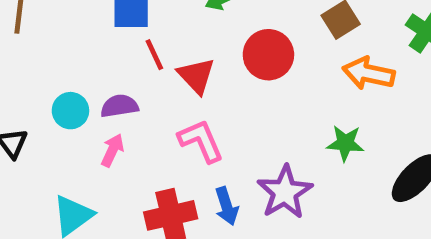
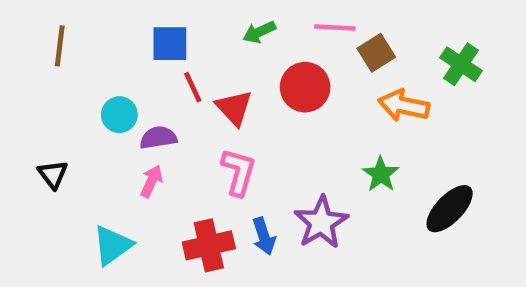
cyan circle: (70, 111) -> (119, 115), moved
pink L-shape: (201, 141) -> (239, 172), turned 39
green star: (345, 143) -> (381, 174), turned 30

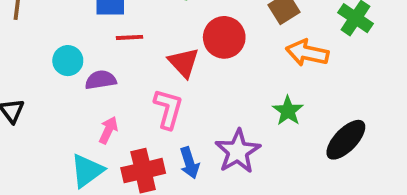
red line: (193, 87) -> (130, 37), turned -68
red triangle: (234, 108) -> (184, 62), moved
pink arrow: (151, 181) -> (108, 130), moved
cyan triangle: (112, 245) -> (87, 171), moved

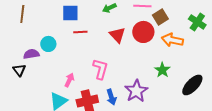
red circle: (224, 37) -> (143, 32), moved
red triangle: (184, 62) -> (117, 35), moved
purple semicircle: (101, 80) -> (31, 54), moved

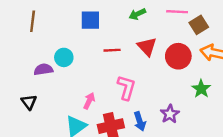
red line: (80, 32) -> (112, 50), moved
red circle: (143, 32) -> (178, 56), moved
black triangle: (19, 70) -> (29, 102), moved
purple star: (136, 91) -> (170, 114), size x0.7

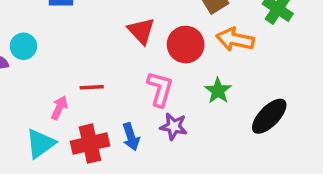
red line: (112, 50) -> (92, 87), moved
pink L-shape: (126, 88) -> (160, 89), moved
purple star: (170, 114) -> (174, 126), turned -30

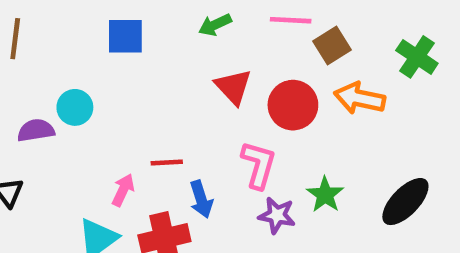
green star: (218, 91) -> (325, 195), moved
blue arrow: (131, 137) -> (201, 199), moved

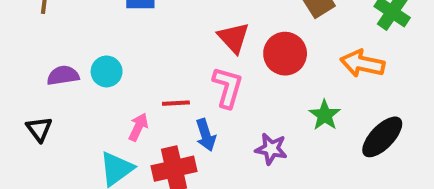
orange arrow: (360, 98) -> (362, 64), moved
cyan circle: (75, 107) -> (107, 71), moved
pink L-shape: (259, 165) -> (228, 87), moved
green star: (325, 195) -> (325, 115), moved

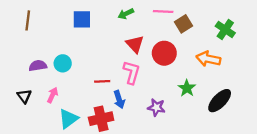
pink arrow: (138, 127) -> (53, 95), moved

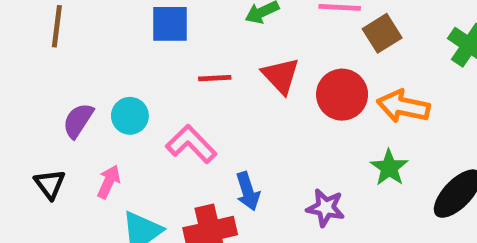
orange arrow: (208, 59) -> (403, 106), moved
purple semicircle: (38, 66) -> (78, 121), turned -48
pink L-shape: (132, 72) -> (191, 144), moved, turned -60
red line: (102, 81) -> (215, 78), moved

